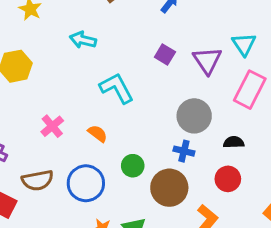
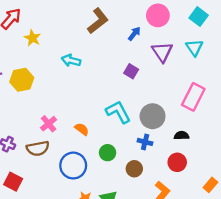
cyan triangle: (244, 44) -> (194, 48), moved
purple triangle: (207, 60) -> (162, 52), moved
cyan L-shape: (117, 88) -> (118, 112), moved
brown semicircle: (38, 180) -> (38, 148), moved
brown circle: (169, 188) -> (134, 169), size x0.6

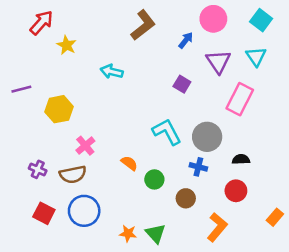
yellow hexagon: (22, 80) -> (59, 109), moved
pink rectangle: (193, 97) -> (240, 99), moved
orange semicircle: (82, 129) -> (129, 163), moved
blue circle: (73, 166) -> (84, 211), moved

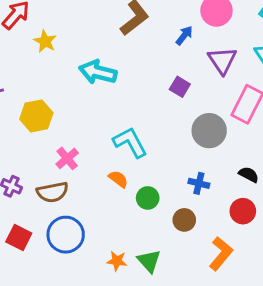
cyan arrow: (112, 72) -> (98, 72), size x1.4
cyan L-shape: (167, 132) -> (130, 142), moved
gray circle: (207, 137) -> (209, 131), moved
black semicircle: (241, 159) -> (249, 175), turned 30

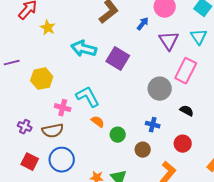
purple square: (180, 87) -> (118, 59), moved, size x1.6
cyan L-shape: (130, 142) -> (88, 97), moved
pink cross: (67, 158) -> (63, 108), turned -35
black semicircle: (249, 175) -> (187, 111), moved

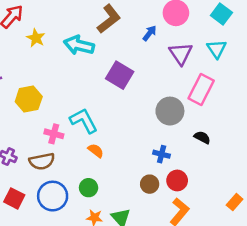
cyan arrow: (84, 49) -> (79, 45), moved
green circle: (118, 135) -> (89, 188), moved
red circle: (183, 144) -> (177, 180), moved

